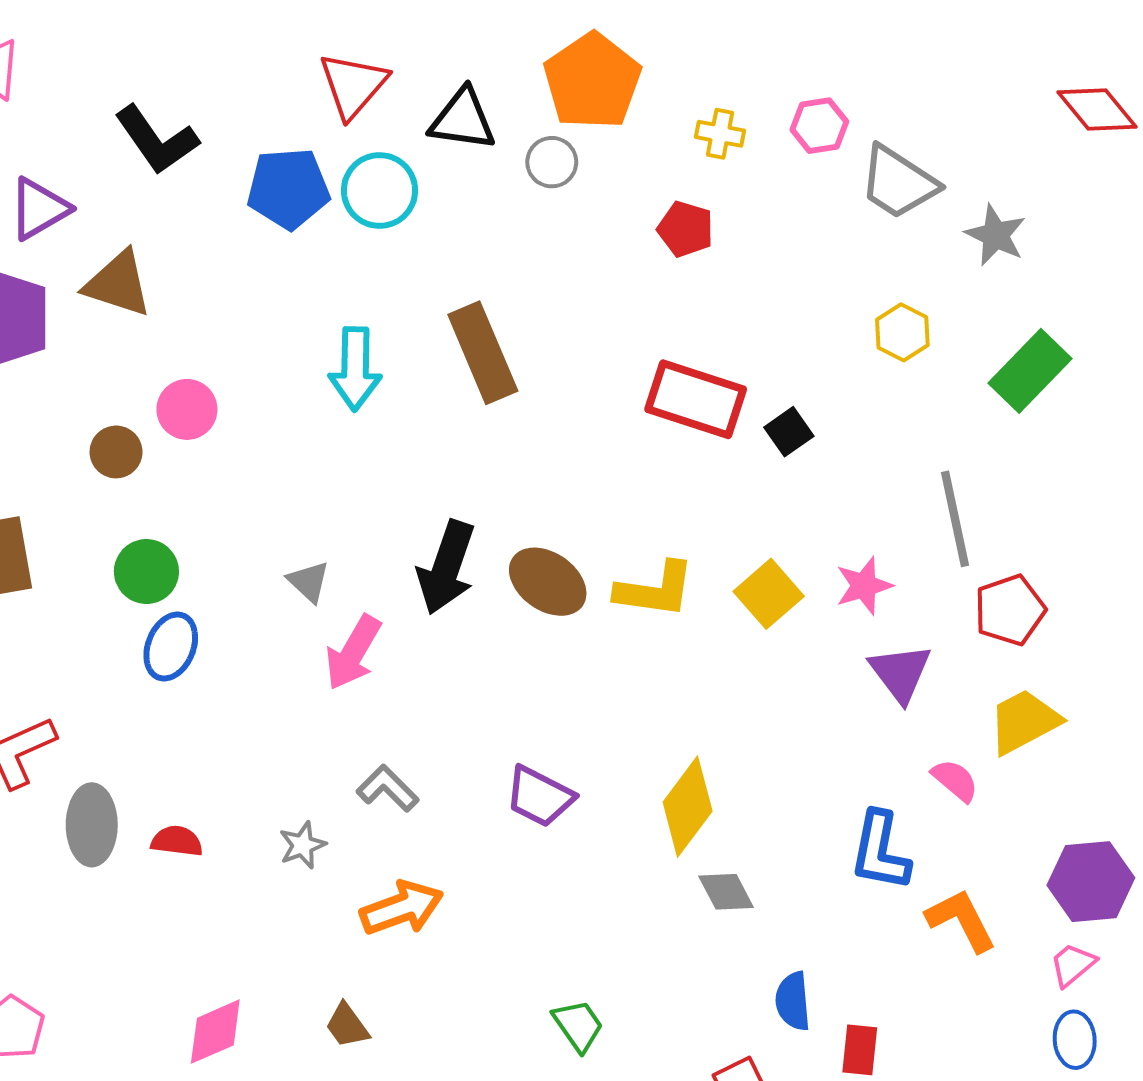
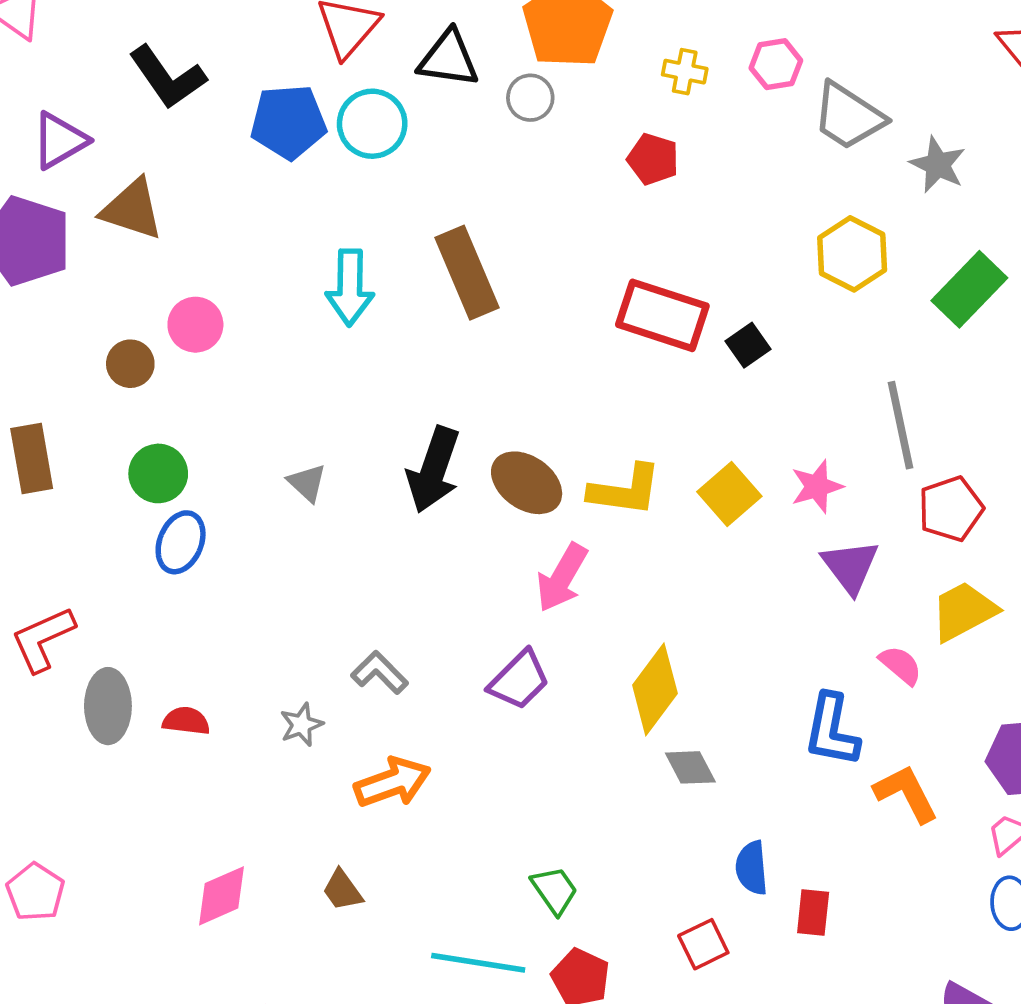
yellow hexagon: (902, 332) -> (852, 254), size x1.4
pink arrow: (353, 653) -> (562, 578), moved
purple trapezoid: (540, 796) -> (519, 680), turned -72

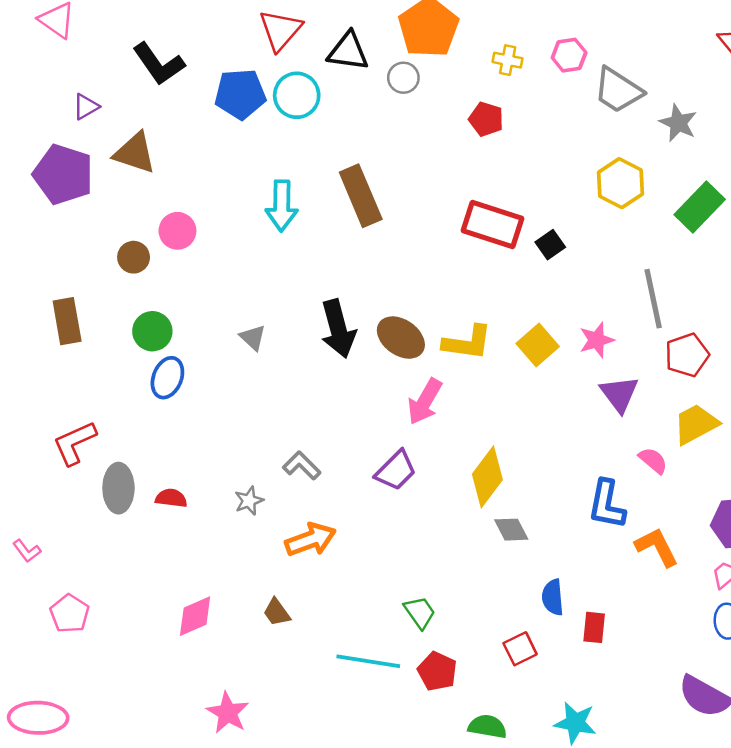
purple triangle: (60, 140) -> (86, 107), size x0.7
black arrow: (434, 470) -> (338, 329), turned -34

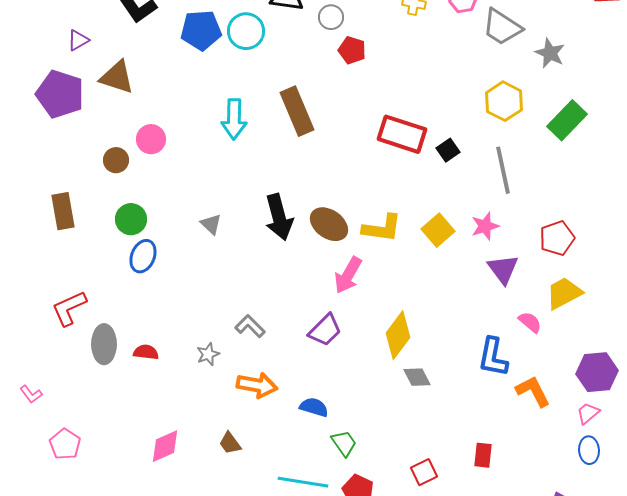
red pentagon: (486, 119) -> (352, 50), moved
gray line: (653, 299) -> (503, 170), moved
orange arrow: (310, 540) -> (257, 385), turned 30
blue semicircle: (553, 597) -> (314, 407), moved, turned 112

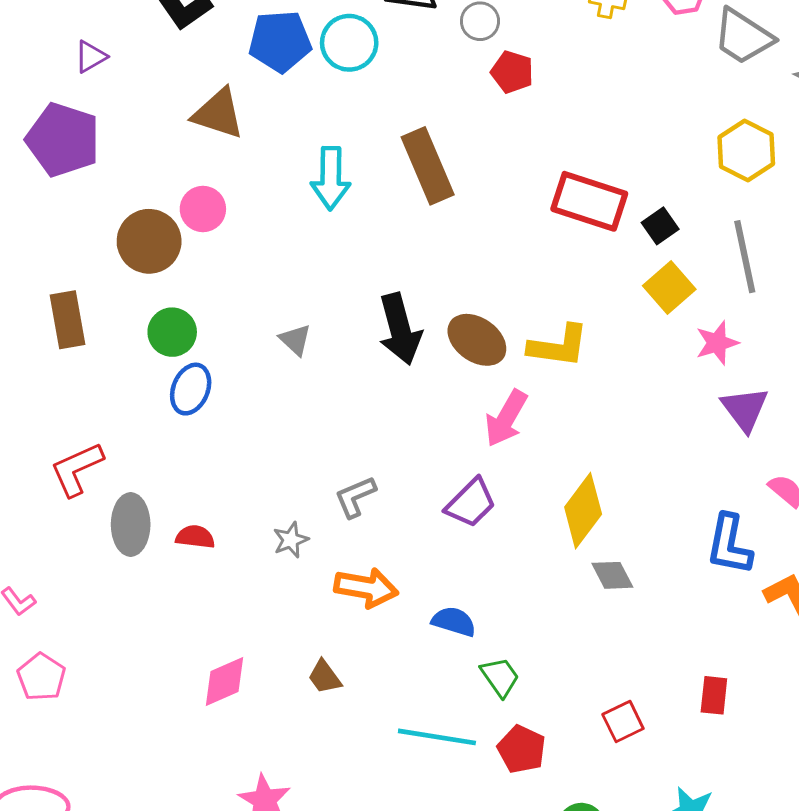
brown triangle: (117, 77) -> (218, 114), moved
brown circle: (116, 160) -> (149, 241), size x1.6
yellow square: (438, 230) -> (669, 287), moved
gray L-shape: (250, 326) -> (355, 497), turned -68
pink pentagon: (65, 444) -> (41, 677), moved

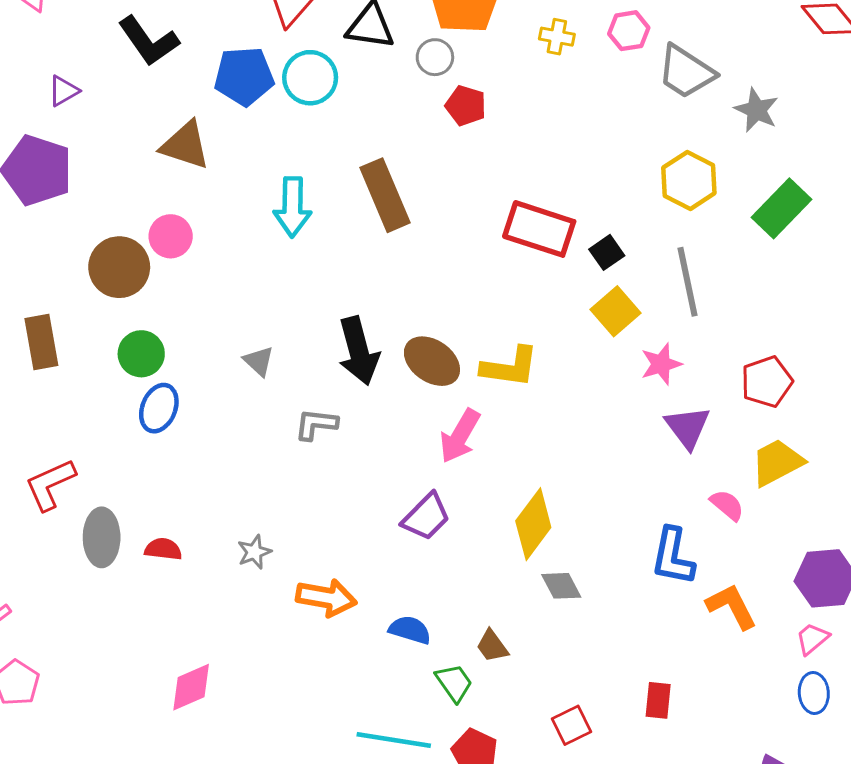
gray L-shape: (355, 497) -> (316, 424), moved, turned 30
brown trapezoid: (325, 677) -> (492, 646), moved

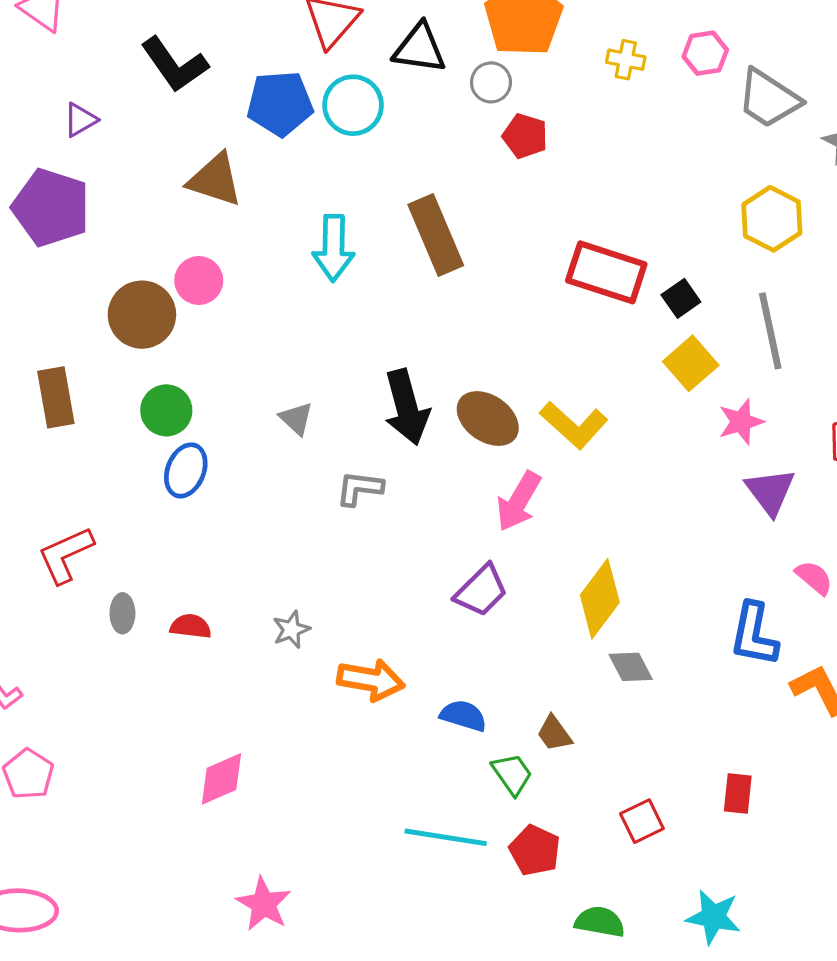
yellow L-shape: (510, 367) -> (574, 425), turned 34
gray ellipse: (102, 537) -> (122, 613), size x0.6

